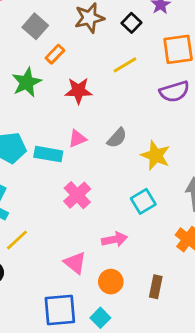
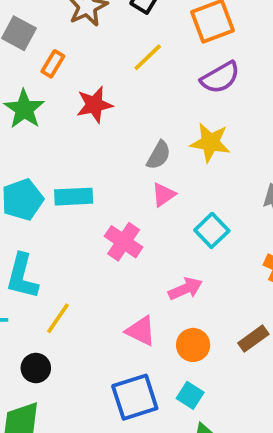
pink triangle: (77, 139) -> (164, 195), moved
yellow star: (156, 155) -> (210, 142), moved
brown rectangle: (156, 287) -> (253, 339), turned 55

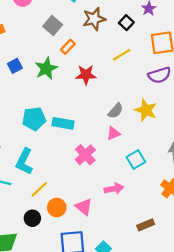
orange circle: (193, 345) -> (57, 208), moved
black circle: (36, 368) -> (32, 218), moved

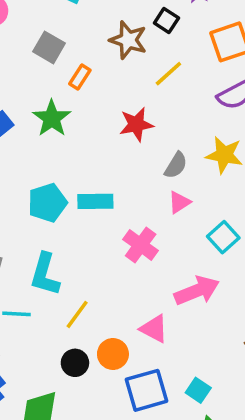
brown star: (94, 19) -> (128, 40), moved, turned -30
red star: (86, 75) -> (136, 124), moved
pink arrow: (114, 189) -> (197, 291), size x1.4
orange circle: (57, 208) -> (113, 354), moved

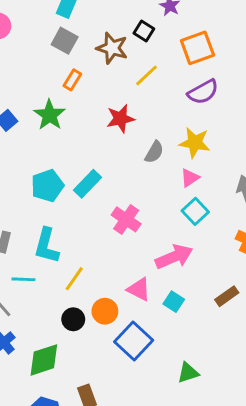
gray square: (49, 47) -> (65, 41), moved
cyan rectangle: (95, 201) -> (87, 184), turned -44
pink triangle: (179, 202) -> (190, 178), moved
blue square: (146, 390) -> (134, 341), turned -30
cyan square: (198, 390) -> (174, 302), moved

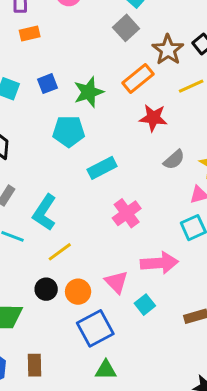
orange rectangle: (72, 80) -> (138, 79), moved, size x1.5
cyan pentagon: (47, 186) -> (69, 131), moved
green triangle: (188, 373) -> (106, 370), moved

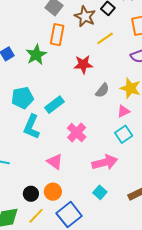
orange rectangle: (138, 79) -> (57, 35), moved, turned -30
cyan pentagon: (69, 131) -> (22, 98), moved
cyan L-shape: (45, 212) -> (32, 127), moved
yellow line: (60, 252) -> (36, 216), moved
pink triangle: (116, 282) -> (55, 162), moved

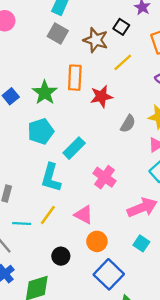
orange rectangle: (57, 35) -> (75, 78), moved
cyan pentagon: (22, 98) -> (41, 131), moved
orange circle: (53, 192) -> (97, 241), moved
yellow line: (36, 216) -> (48, 215), moved

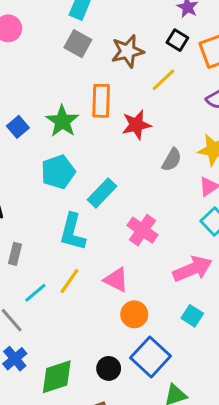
black square: (121, 27) -> (177, 40), moved
brown star: (96, 40) -> (128, 51), turned -30
cyan line: (22, 224) -> (35, 293), turned -42
black circle: (61, 256) -> (109, 368), moved

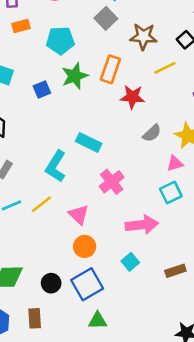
blue square: (18, 127) -> (42, 90), moved
cyan pentagon: (58, 172) -> (60, 40), moved
cyan rectangle: (102, 193) -> (89, 142), turned 55

